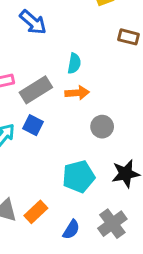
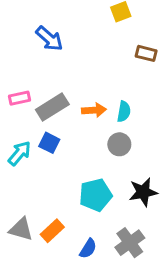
cyan semicircle: (74, 63) -> (124, 112), moved

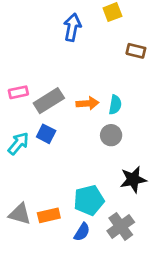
blue arrow: (49, 39) -> (72, 27), moved, turned -120
cyan pentagon: (96, 195) -> (89, 200), moved
orange rectangle: (52, 231) -> (49, 215), turned 30

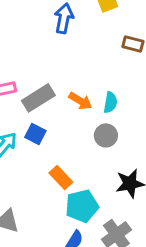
orange arrow: (88, 103) -> (80, 101), turned 35
orange rectangle: (49, 215) -> (61, 177), moved, turned 60

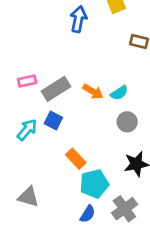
cyan semicircle: (110, 102) -> (119, 93), turned 48
gray circle: (106, 135) -> (127, 122), moved

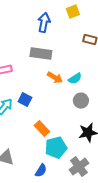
gray rectangle: (56, 89) -> (41, 54), moved, turned 40
blue semicircle: (88, 214) -> (41, 171), moved

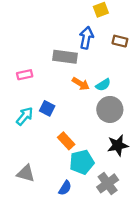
blue arrow: (44, 23) -> (86, 38), moved
gray circle: (81, 101) -> (110, 109), size x1.5

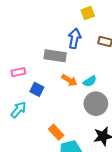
blue square: (47, 108) -> (37, 89), moved

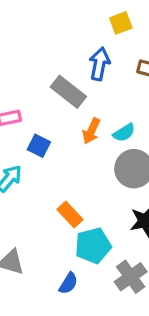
gray rectangle: (55, 56) -> (68, 92), turned 30
orange arrow: (69, 80) -> (91, 131), turned 84

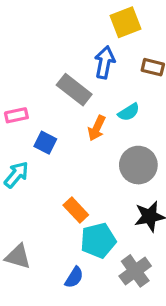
yellow square: (121, 23) -> (126, 22), size x1.4
cyan semicircle: (124, 133) -> (129, 112), moved

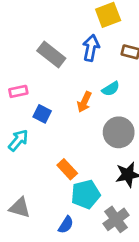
gray rectangle: (74, 90) -> (51, 54), moved

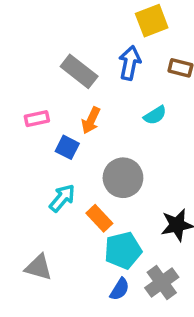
orange arrow: (84, 102) -> (91, 120), moved
gray circle: (119, 132) -> (123, 178), moved
cyan arrow: (18, 140) -> (62, 198), moved
blue semicircle: (66, 225) -> (120, 289), moved

